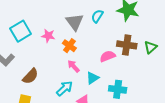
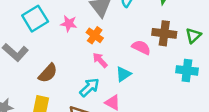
pink semicircle: (108, 56) -> (141, 47), turned 49
cyan cross: (118, 89) -> (187, 70), moved

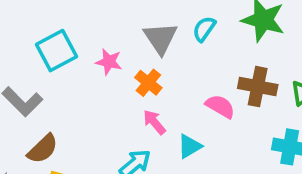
brown semicircle: (48, 73) -> (43, 149), moved

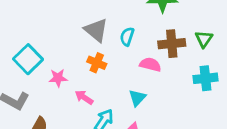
cyan semicircle: (204, 29) -> (127, 37), moved
pink star: (109, 62) -> (58, 78), moved
pink arrow: (154, 122) -> (84, 97), moved

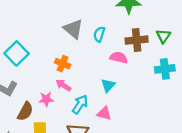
orange cross: (97, 63) -> (63, 64), moved
pink star: (58, 78) -> (46, 99), moved

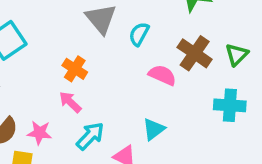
brown cross: (137, 40) -> (195, 53), turned 30
cyan triangle: (108, 85) -> (154, 129), moved
pink star: (46, 99) -> (39, 133), moved

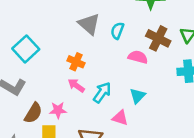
cyan arrow: (90, 136) -> (102, 92), moved

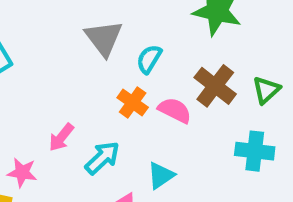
orange cross: (76, 62) -> (133, 103), moved
pink arrow: (76, 85) -> (61, 137), turned -98

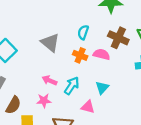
gray triangle: (104, 38) -> (50, 43), moved
pink arrow: (61, 137) -> (49, 80), turned 88
pink star: (22, 173) -> (44, 101), moved

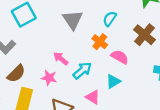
pink semicircle: (101, 54) -> (120, 57), moved

